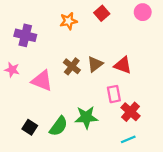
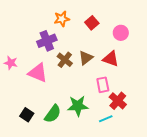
pink circle: (143, 12) -> (121, 33), moved
red square: (102, 13) -> (92, 23), moved
purple cross: (25, 35) -> (47, 41), moved, turned -36
cyan line: (128, 139) -> (106, 119), moved

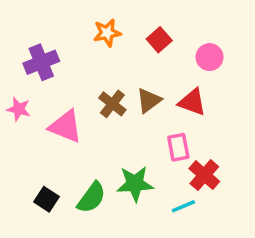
purple cross: (47, 41) -> (41, 62), moved

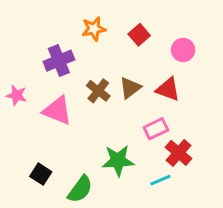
purple cross: (41, 62) -> (59, 61), moved
pink rectangle: (178, 147) -> (156, 129), turned 75
green semicircle: (92, 198) -> (80, 189), moved

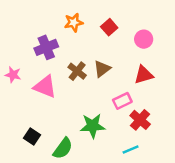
red triangle: (168, 89) -> (144, 75), moved, turned -36
cyan line: (160, 180) -> (131, 150), moved

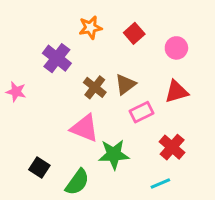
purple cross: (46, 47) -> (57, 58), turned -30
pink triangle: (45, 87) -> (85, 128), moved
pink rectangle: (122, 101) -> (141, 112), moved

